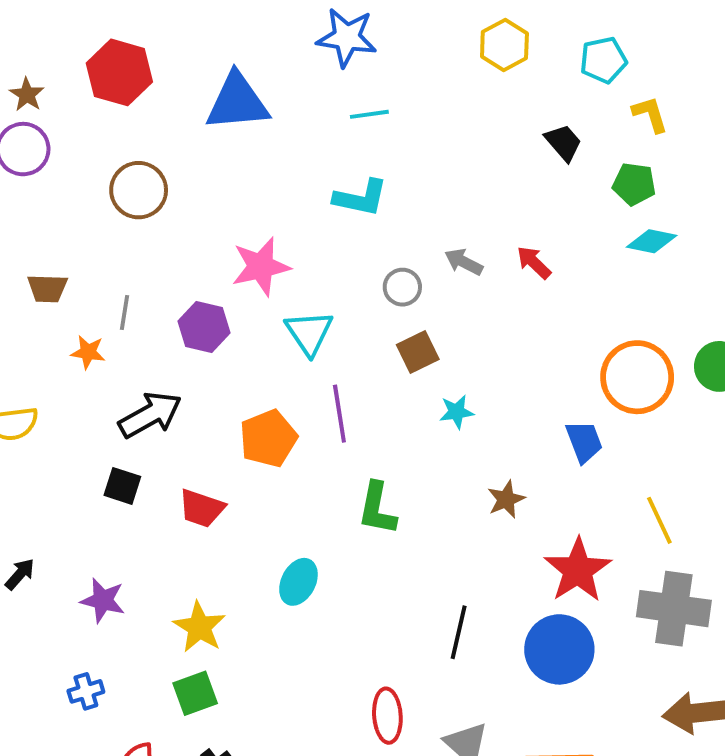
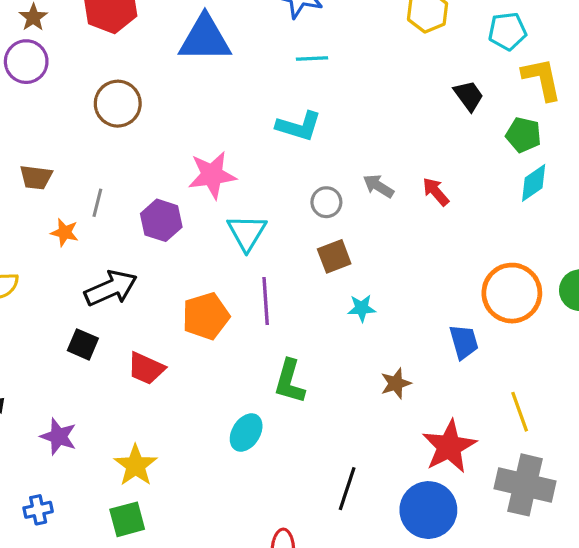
yellow L-shape: (650, 114) -> (542, 79), size x1.4
cyan diamond: (652, 241) -> (534, 183), turned -51
cyan ellipse: (298, 582) -> (246, 432), moved

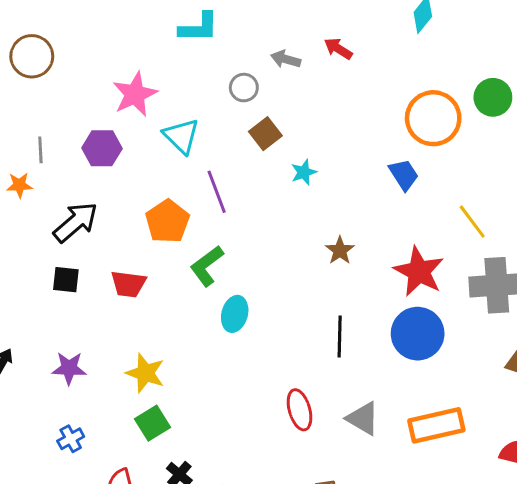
green L-shape: (290, 381) -> (207, 266), moved, turned 54
brown star: (396, 383) -> (340, 250), moved

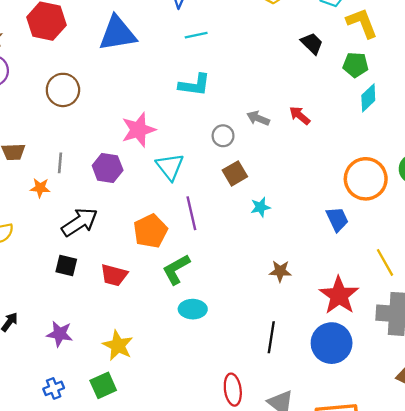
brown star: (340, 250) -> (280, 271), turned 30
cyan ellipse: (235, 314) -> (193, 309), turned 68
green square: (152, 423) -> (103, 385), moved

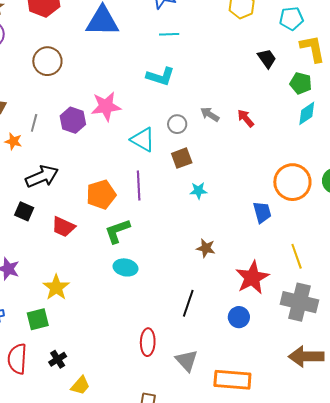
cyan triangle: (170, 167) -> (143, 140), moved, turned -32
purple hexagon: (108, 168) -> (73, 120), moved
blue circle: (332, 343) -> (239, 317), size x0.6

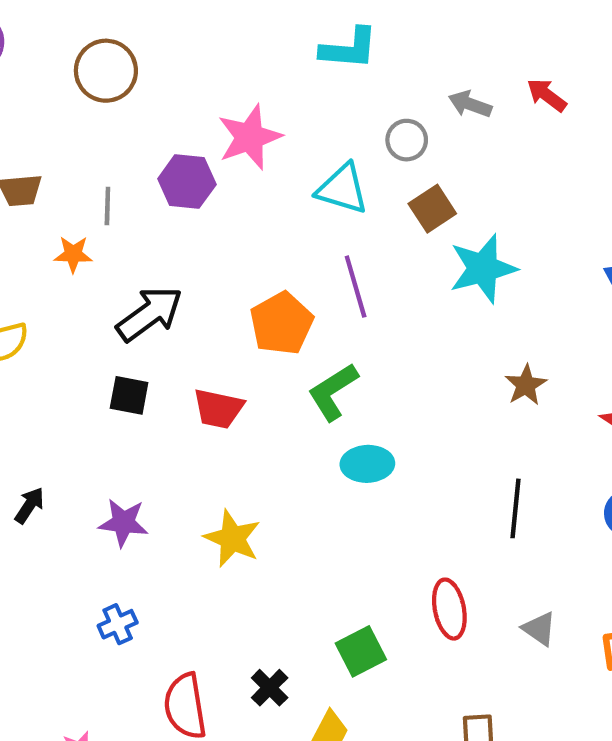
cyan star: (198, 191) -> (483, 269), size x1.8
brown star: (206, 248) -> (526, 385), turned -30
green square: (38, 319) -> (361, 651), moved
gray triangle: (187, 361) -> (539, 629), size x0.7

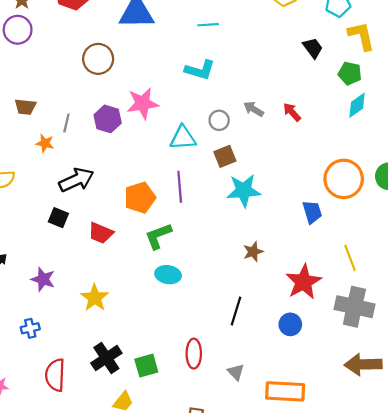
brown circle: (106, 71) -> (98, 59), moved
cyan triangle: (342, 189) -> (183, 138), turned -32
black cross: (270, 688) -> (106, 358), moved, size x1.6

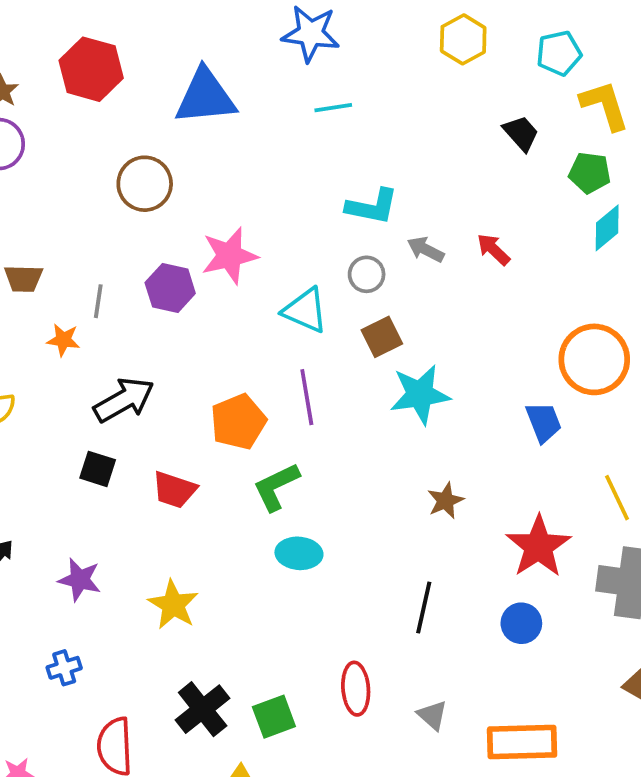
cyan L-shape: (200, 70) -> (372, 207), moved
cyan triangle: (183, 138) -> (305, 310), turned 32

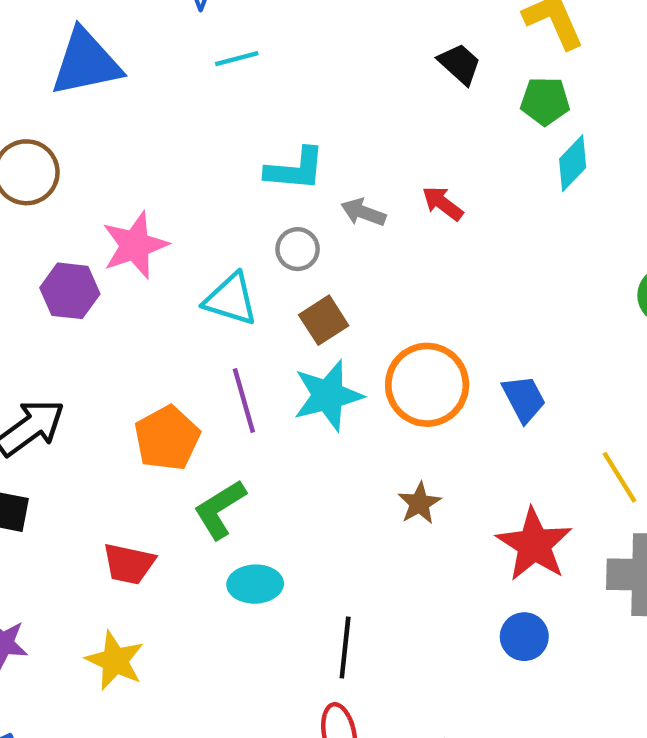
orange circle: (594, 359) -> (427, 385), moved
cyan star: (420, 394) -> (328, 395), moved
red trapezoid: (174, 490) -> (129, 564), moved
black line: (424, 607) -> (345, 648), moved

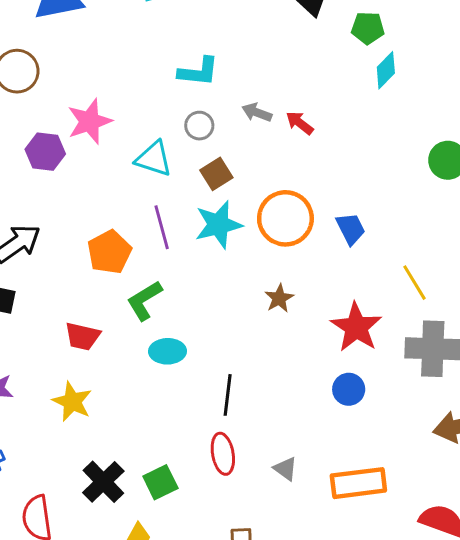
red arrow: (443, 203) -> (300, 123), moved
gray arrow: (363, 212) -> (257, 112), moved

